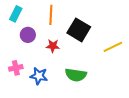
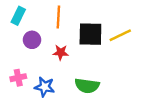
black square: (79, 30) -> (90, 34), turned -30
yellow line: (113, 47) -> (120, 35), moved

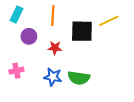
yellow line: (120, 35) -> (109, 21), moved
blue star: (45, 87) -> (53, 77), moved

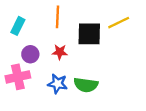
cyan rectangle: (16, 15) -> (18, 26), moved
purple circle: (29, 36) -> (30, 54), moved
pink cross: (16, 71) -> (18, 77), size x1.5

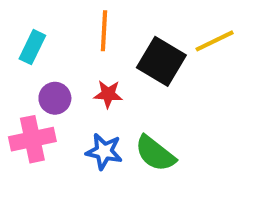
black square: (89, 34) -> (161, 61), turned 30
green semicircle: (86, 85) -> (155, 153), turned 30

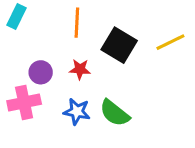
yellow line: (215, 41) -> (170, 42), moved
cyan rectangle: (32, 47) -> (17, 16), moved

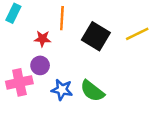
red star: (80, 69) -> (42, 39), moved
purple circle: (41, 72) -> (40, 65), moved

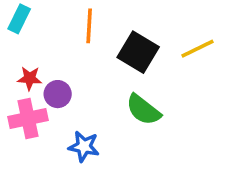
red star: (42, 39) -> (30, 78), moved
blue star: (62, 90) -> (84, 146), moved
green semicircle: (92, 91) -> (143, 110), moved

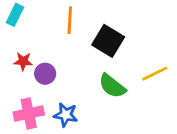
yellow line: (197, 49) -> (155, 74), moved
pink cross: (28, 119) -> (29, 113), moved

